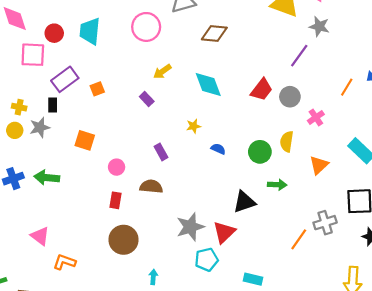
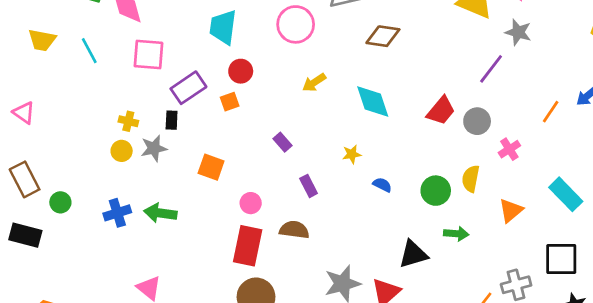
red circle: (54, 33) -> (241, 71), moved
purple rectangle: (147, 99) -> (282, 142), moved
red rectangle: (115, 200) -> (248, 246), size x1.8

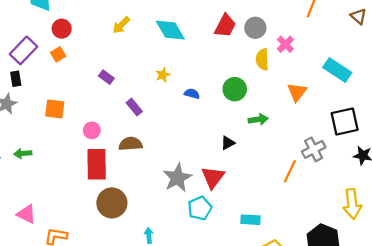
yellow semicircle: (471, 179) -> (262, 59), moved
green arrow: (160, 213) -> (23, 153), size x0.7
black triangle: (413, 254) -> (228, 143), size x0.6

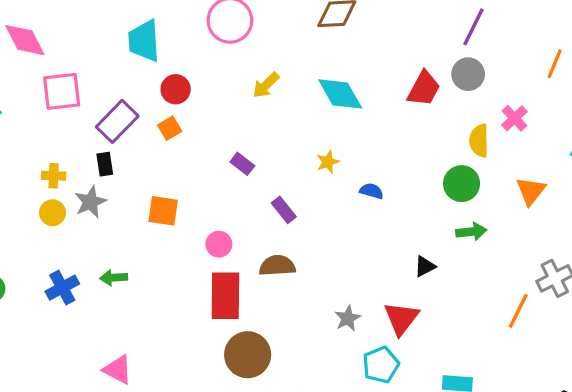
gray circle: (255, 28) -> (468, 74), moved
green circle: (235, 89) -> (462, 184), moved
gray star: (177, 178) -> (348, 318), size x0.6

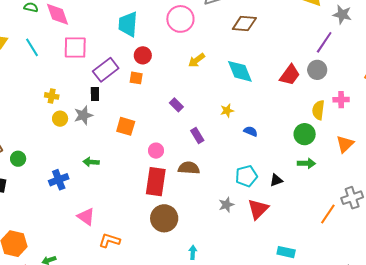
pink cross: (514, 118) -> (341, 100), turned 35
orange square: (170, 128) -> (136, 78), turned 32
yellow cross: (54, 176) -> (52, 96), moved
blue cross: (62, 288) -> (59, 180), moved
cyan pentagon: (381, 365) -> (246, 176), moved

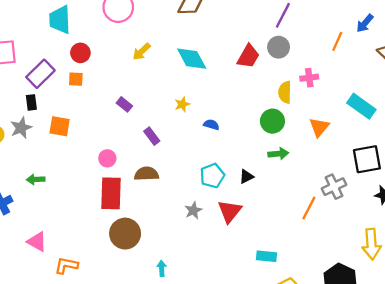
orange square: (126, 126) -> (60, 126), moved

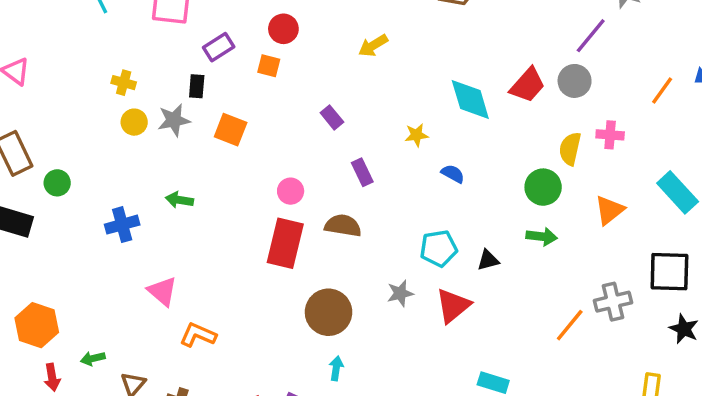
cyan diamond: (192, 59) -> (470, 100), moved
purple rectangle: (40, 74) -> (219, 47), size x0.7
brown circle: (125, 234) -> (329, 312), moved

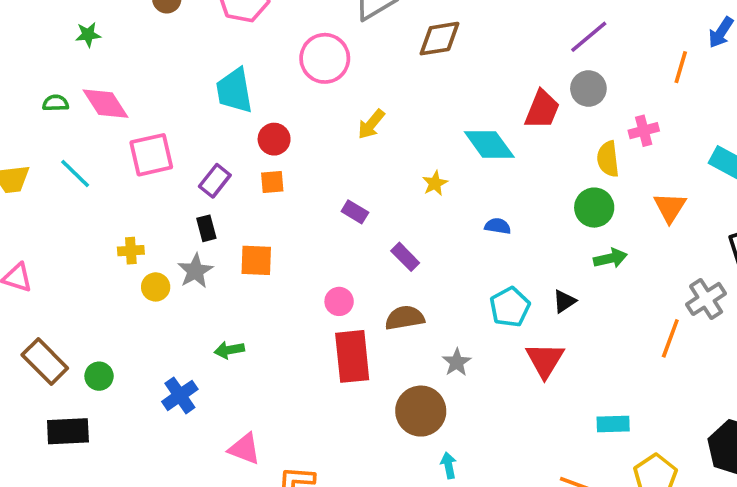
purple line: (591, 36) -> (589, 37), turned 30
yellow star: (416, 135) -> (435, 183), moved
gray star: (400, 293) -> (457, 362), moved

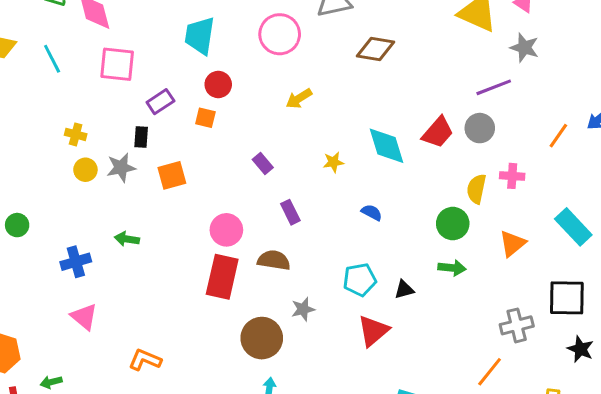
orange square: (256, 260) -> (172, 175), turned -36
pink circle: (339, 301) -> (226, 230), size x1.4
orange line: (670, 338) -> (490, 372), moved
pink triangle: (244, 449) -> (84, 317), moved

